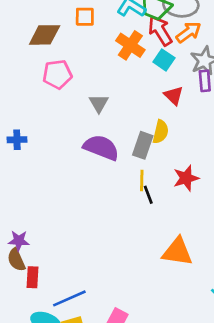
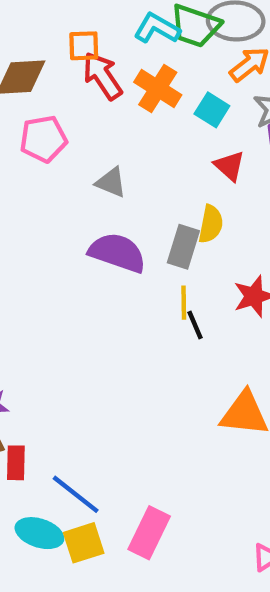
red arrow: (160, 31) -> (102, 76), moved
gray triangle: (99, 103) -> (111, 182), turned -35
blue line: (69, 298) -> (76, 494), turned 64

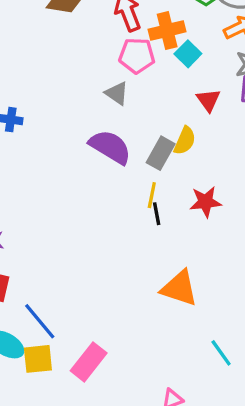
orange cross: (158, 88) -> (167, 30), turned 32
cyan square: (212, 110) -> (188, 54), moved
pink pentagon: (43, 139) -> (137, 56), moved

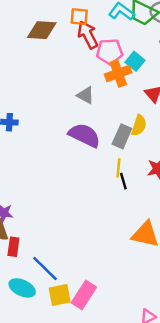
orange cross: (167, 30) -> (118, 73), moved
pink pentagon: (137, 56) -> (110, 52), moved
yellow square: (38, 359) -> (60, 295), moved

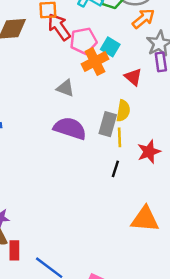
yellow line: (118, 168) -> (120, 137), moved
black line: (123, 181) -> (115, 169), turned 42

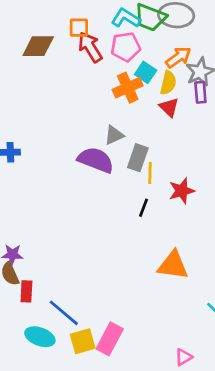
orange arrow: (143, 19) -> (178, 57), moved
pink pentagon: (83, 41) -> (126, 47), moved
gray triangle: (65, 88) -> (114, 135), moved, turned -48
yellow semicircle: (123, 111) -> (168, 83), moved

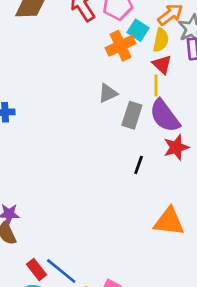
purple semicircle: (96, 160) -> (165, 116), moved, turned -147
yellow line: (150, 173) -> (156, 85), moved
red rectangle: (26, 291) -> (37, 270), moved, turned -40

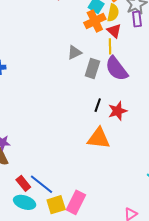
orange cross: (121, 46) -> (95, 21), moved
red star: (176, 147) -> (118, 111), moved
orange triangle: (169, 222) -> (99, 138), moved

